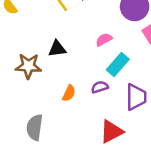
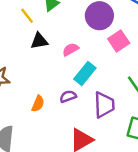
black triangle: (57, 49) -> (39, 41), moved

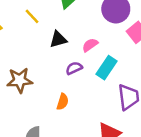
yellow line: (27, 16) -> (32, 16), moved
purple semicircle: (68, 96) -> (74, 68), moved

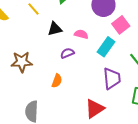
pink semicircle: (90, 45) -> (81, 34), turned 48
cyan rectangle: (107, 68) -> (106, 47), moved

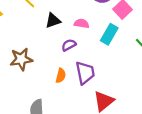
purple trapezoid: (112, 79) -> (85, 73), moved

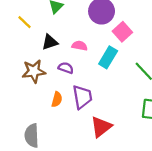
purple semicircle: (69, 45) -> (66, 68), turned 48
brown star: (21, 59) -> (34, 71), moved

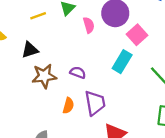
yellow line: (25, 22) -> (38, 16), moved, turned -64
black triangle: (50, 42) -> (30, 50), moved
pink semicircle: (80, 46) -> (89, 25), moved, turned 64

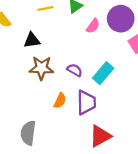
pink semicircle: (89, 25) -> (93, 26), turned 42
cyan rectangle: (122, 62) -> (103, 73), moved

